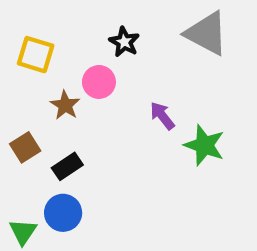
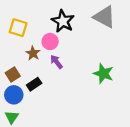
black star: (124, 42) -> (63, 21), size x1.5
purple arrow: (162, 116) -> (56, 62), moved
blue circle: (63, 213) -> (14, 95), moved

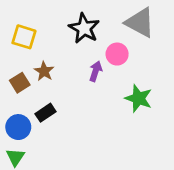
pink circle: (50, 41) -> (117, 54), moved
purple arrow: (56, 62) -> (96, 71), moved, turned 56
brown square: (13, 75) -> (20, 83), moved

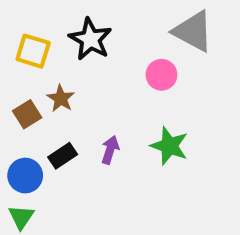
black star: (84, 28) -> (90, 39), moved
purple arrow: (96, 71) -> (110, 150), moved
green star: (139, 98) -> (169, 146), moved

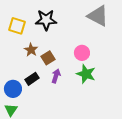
black star: (90, 39) -> (46, 20), turned -30
pink circle: (161, 75) -> (82, 53), moved
brown square: (27, 114) -> (48, 58), moved

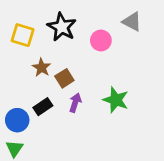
gray triangle: (98, 16) -> (132, 22), size x0.7
black star: (46, 20) -> (62, 27), turned 30
pink circle: (82, 53) -> (101, 40), moved

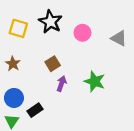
gray triangle: (132, 22) -> (119, 38), moved
brown star: (41, 67) -> (13, 64), moved
black rectangle: (43, 107) -> (35, 110), moved

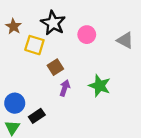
yellow square: (18, 28) -> (34, 45), moved
brown star: (13, 64) -> (14, 26), moved

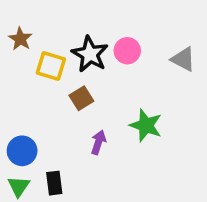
black star: (53, 23) -> (90, 54), moved
purple arrow: (65, 88) -> (98, 142), moved
black rectangle: (37, 116) -> (54, 183), moved, turned -63

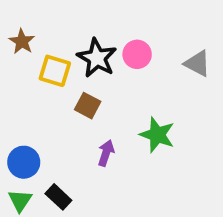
brown square: (81, 98) -> (88, 106), turned -30
black rectangle: (54, 183) -> (58, 197), turned -40

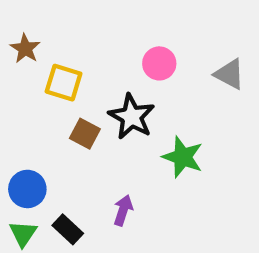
black star: (97, 58) -> (132, 117), moved
brown square: (88, 106) -> (85, 134), moved
purple arrow: (106, 153) -> (123, 210), moved

